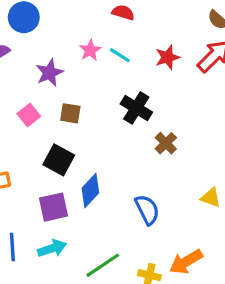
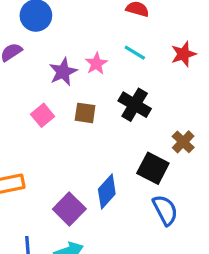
pink star: (90, 50) -> (96, 64), moved
black cross: (136, 108) -> (135, 105), moved
black square: (59, 160) -> (153, 168), moved
purple square: (53, 207) -> (69, 209), turned -32

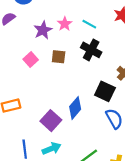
cyan line: (135, 53) -> (89, 24), moved

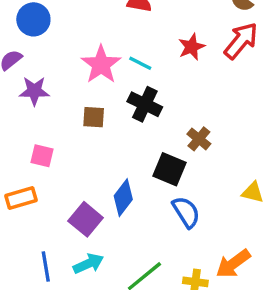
pink star: (65, 24) -> (101, 65), size x1.6
purple star: (43, 30) -> (34, 91), moved, turned 30
pink square: (31, 59) -> (42, 156), moved, turned -32

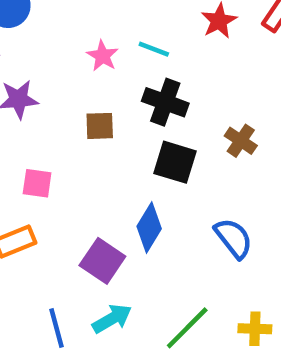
pink star: (101, 65) -> (103, 56), size x0.6
black square: (170, 169) -> (175, 162), moved

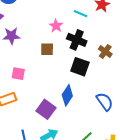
cyan line: (154, 49) -> (80, 14), moved
pink star: (103, 56) -> (56, 26), moved
brown cross: (241, 141) -> (105, 51), moved

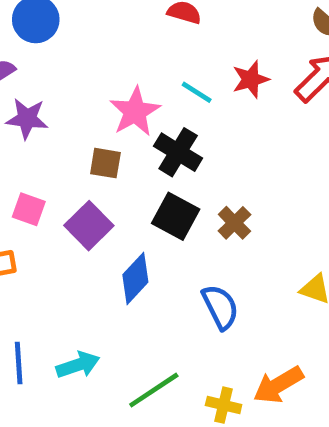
pink star: (56, 26) -> (135, 112), size x1.5
brown cross: (105, 51) -> (234, 223), moved
purple square: (46, 109) -> (89, 226), moved

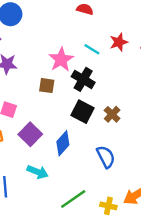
purple square: (89, 226) -> (30, 134), moved
cyan arrow: (78, 365) -> (38, 172), moved, turned 42

